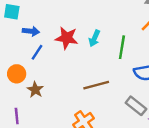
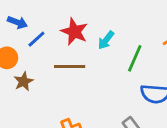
blue arrow: (31, 31) -> (17, 22), moved
brown line: (96, 85) -> (70, 66), moved

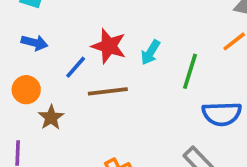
blue line: (36, 39) -> (76, 67), moved

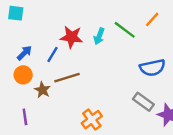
blue arrow: (34, 43) -> (24, 53), moved, turned -49
green line: (190, 71) -> (125, 30), moved, turned -60
brown line: (108, 91) -> (67, 78), moved

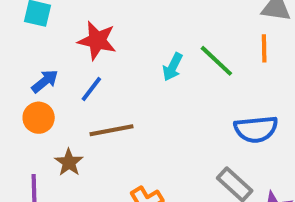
orange line: (152, 19) -> (264, 48), turned -49
red star: (71, 37) -> (97, 41), moved
brown star: (42, 90) -> (69, 162), moved

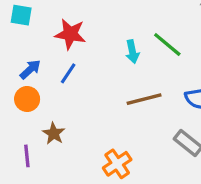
cyan arrow: (173, 67) -> (132, 52), turned -35
brown line: (111, 130) -> (144, 99), moved

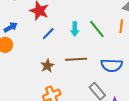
blue line: (68, 73) -> (48, 34), moved
brown star: (54, 133) -> (47, 66), moved

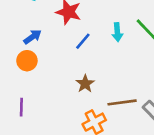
brown line: (76, 59) -> (122, 102), moved

